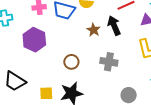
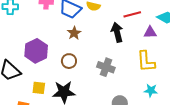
brown star: (94, 30) -> (74, 33), moved
purple hexagon: (34, 40) -> (36, 51), moved

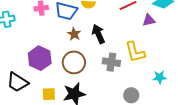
black arrow: (117, 32) -> (98, 34), moved
brown circle: (69, 61) -> (74, 62), size x1.5
yellow L-shape: (146, 61) -> (135, 52), moved

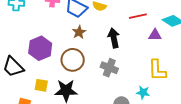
black arrow: (98, 34) -> (114, 38), moved
yellow L-shape: (135, 52) -> (157, 70), moved
cyan star: (160, 77) -> (143, 92), moved

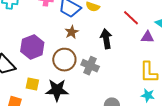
red line: (138, 16) -> (131, 18), turned 54
gray cross: (109, 68) -> (90, 66), moved
cyan star: (143, 92) -> (148, 95), moved

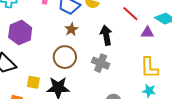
purple hexagon: (32, 47) -> (20, 32), moved
gray cross: (90, 66) -> (101, 63), moved

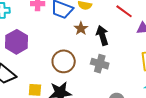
brown star: (71, 29) -> (81, 28), moved

